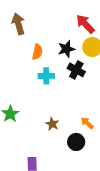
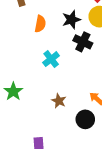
cyan cross: (46, 76) -> (51, 59), moved, turned -35

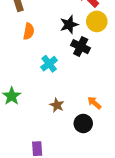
orange semicircle: (40, 24) -> (29, 31), moved

